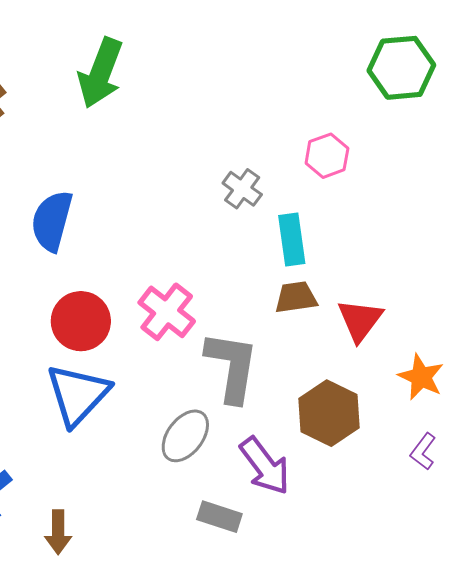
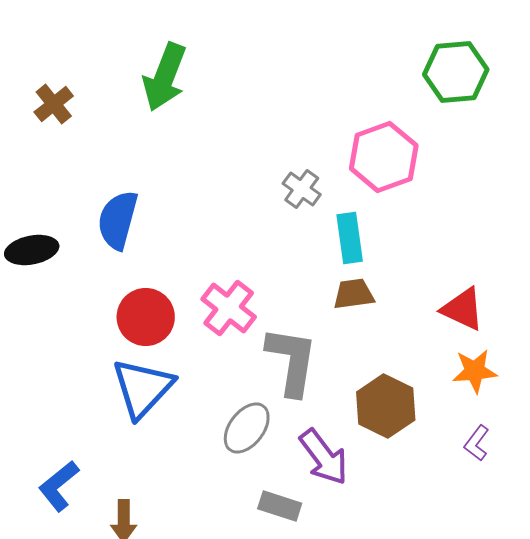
pink hexagon: (327, 156) -> (384, 157), size x1.6
red triangle: (360, 320) -> (463, 309), moved, turned -42
orange star: (421, 377) -> (475, 371), turned -30

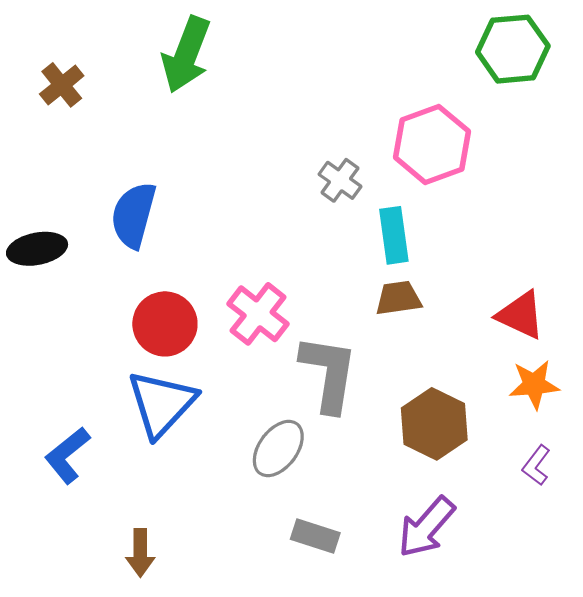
purple arrow: (324, 457) -> (426, 527), moved, turned 78
blue L-shape: (59, 486) -> (67, 455), moved

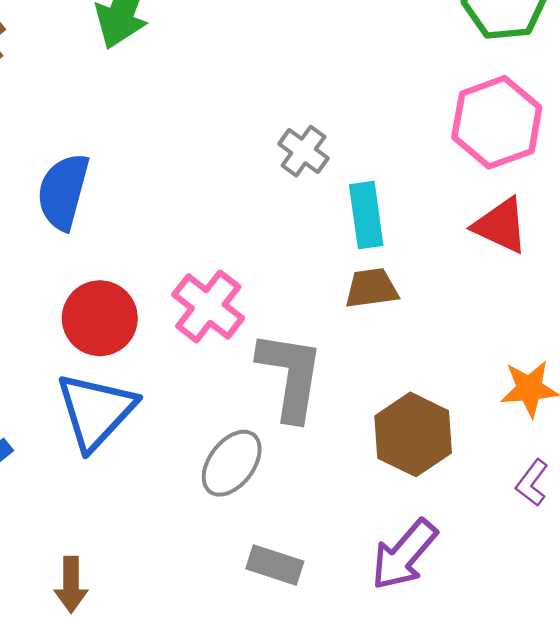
pink hexagon: (432, 144) -> (497, 122), moved
red triangle: (521, 315) -> (501, 225), moved

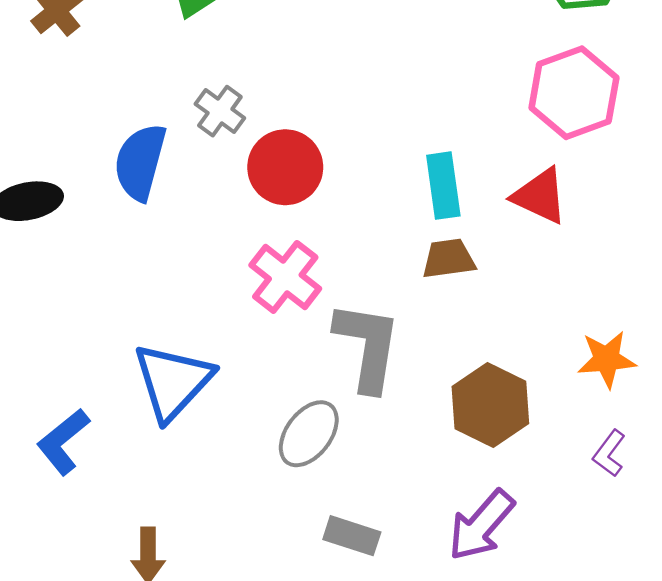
gray cross: (304, 151) -> (220, 111), moved
red triangle: (501, 225) -> (540, 196), moved
red circle: (100, 318) -> (285, 167), moved

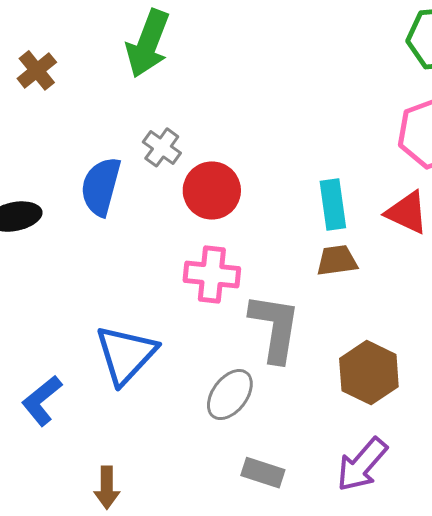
pink cross: (285, 277) -> (212, 275), turned -32

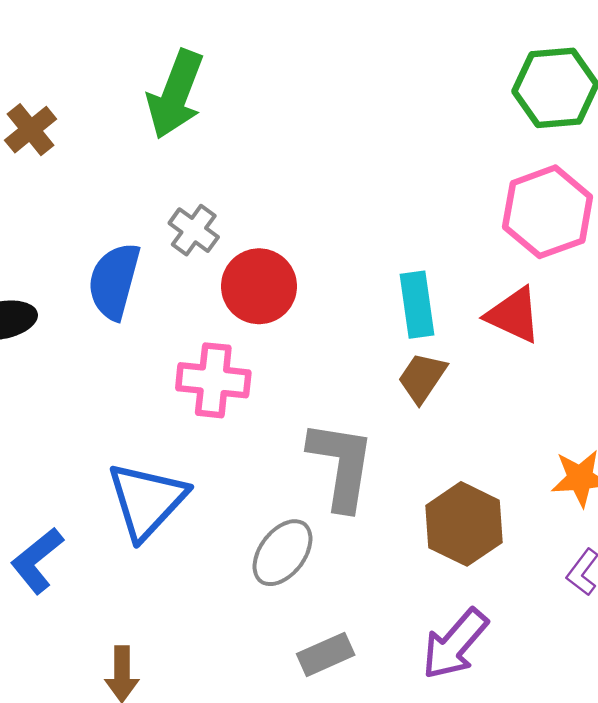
brown trapezoid: (337, 261) -> (422, 378), turned -48
pink cross: (212, 275) -> (213, 380), moved
gray rectangle: (263, 473) -> (326, 654), turned -42

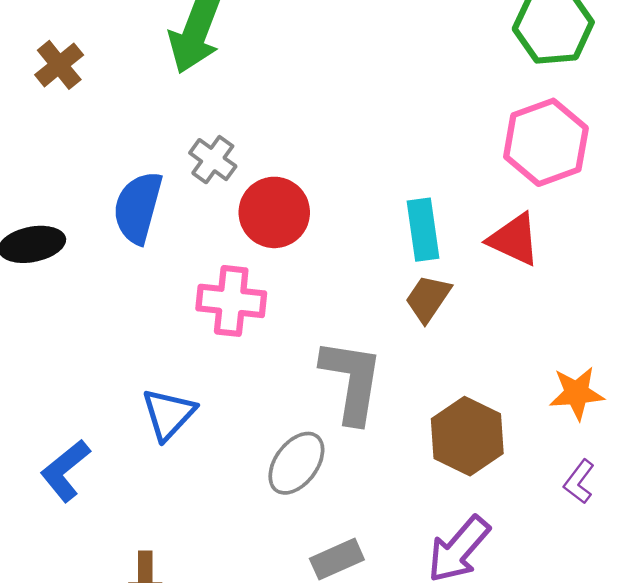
blue triangle: (147, 500) -> (169, 414), size x0.7

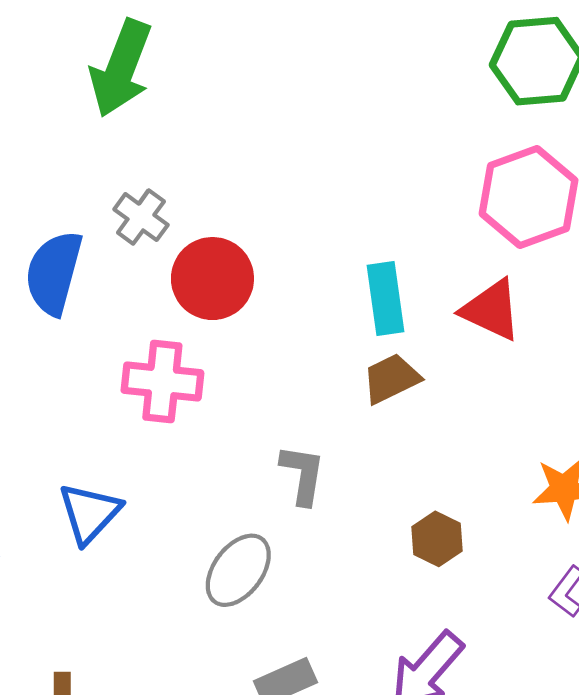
brown trapezoid: (428, 298) -> (391, 379), turned 30
gray L-shape: (352, 381) -> (303, 474), size x0.6
brown hexagon: (467, 436) -> (437, 539), size x0.6

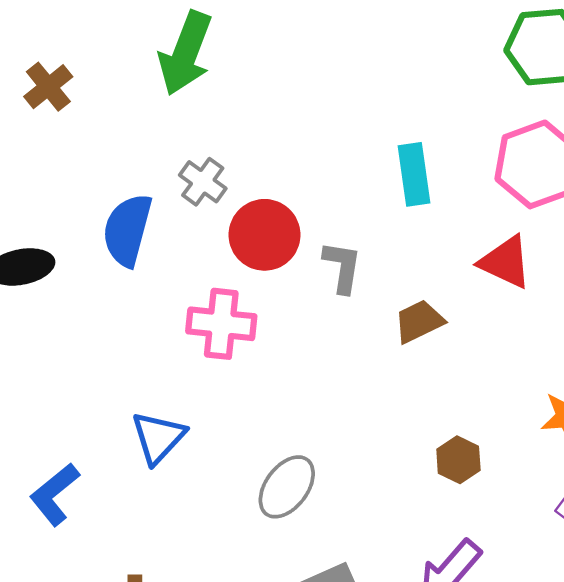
cyan rectangle: (386, 299) -> (414, 174), moved
gray L-shape: (303, 474) -> (342, 267), moved

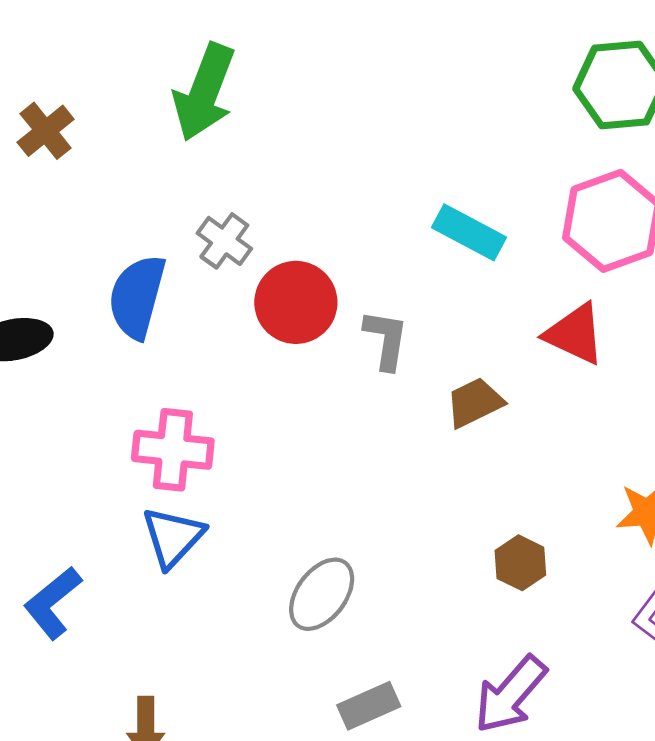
cyan rectangle: (414, 174) -> (469, 232), turned -54
pink cross: (221, 324) -> (173, 450), moved

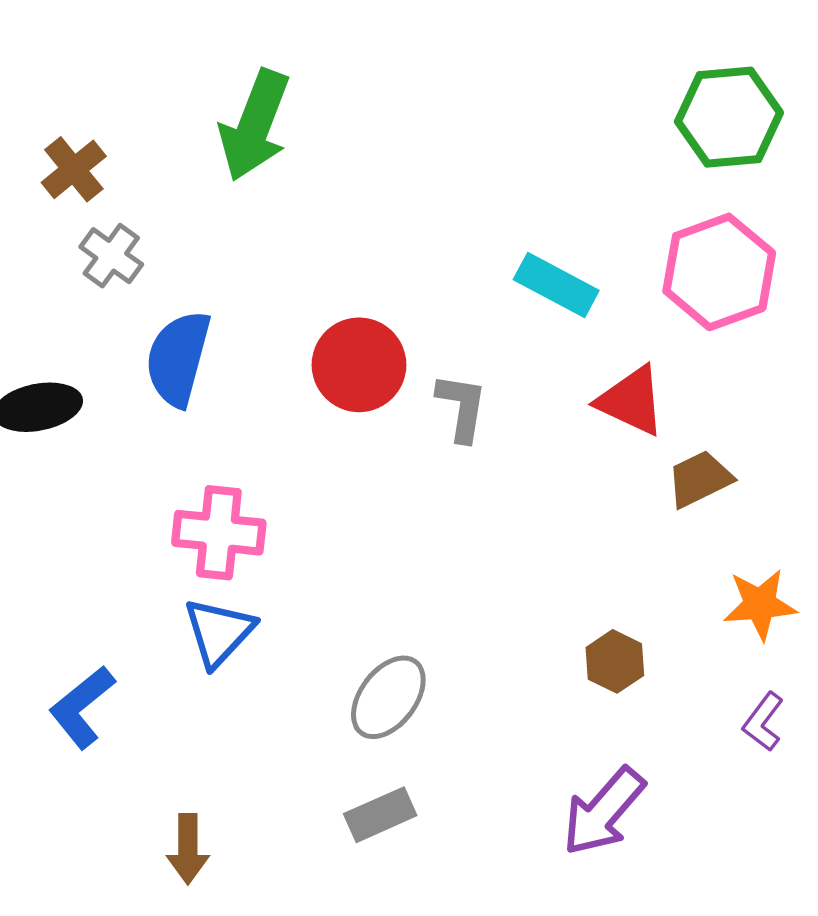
gray cross: (224, 241) -> (111, 256), moved
red triangle: (575, 334) -> (631, 401), moved
brown trapezoid: (475, 403) -> (700, 479), moved
gray rectangle: (369, 706) -> (380, 815), moved

